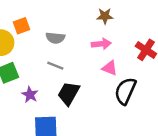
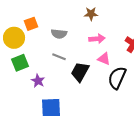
brown star: (105, 16) -> (91, 14), moved
black trapezoid: (69, 93) -> (80, 72), moved

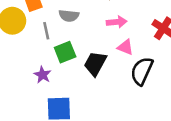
gray line: (59, 57) -> (46, 31), moved, turned 56
green square: (20, 63) -> (65, 52), moved

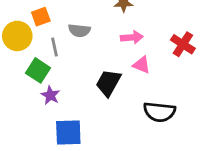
green square: (65, 52) -> (38, 70), moved, turned -35
black semicircle: (142, 71) -> (159, 112), moved, turned -108

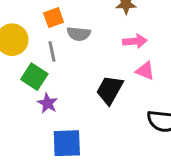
orange square: (41, 17) -> (54, 18), moved

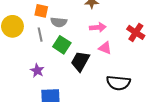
orange square: (54, 18) -> (41, 11), turned 32
green square: (34, 77) -> (62, 45), moved

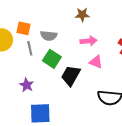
orange square: (41, 11) -> (23, 28), moved

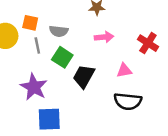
pink triangle: (96, 62) -> (124, 70), moved, turned -32
purple star: (27, 85) -> (34, 87), size x1.6

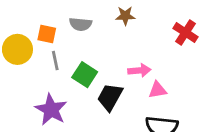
gray semicircle: (59, 31) -> (80, 24), moved
pink arrow: (104, 37) -> (139, 70), moved
red cross: (148, 43) -> (186, 33), moved

